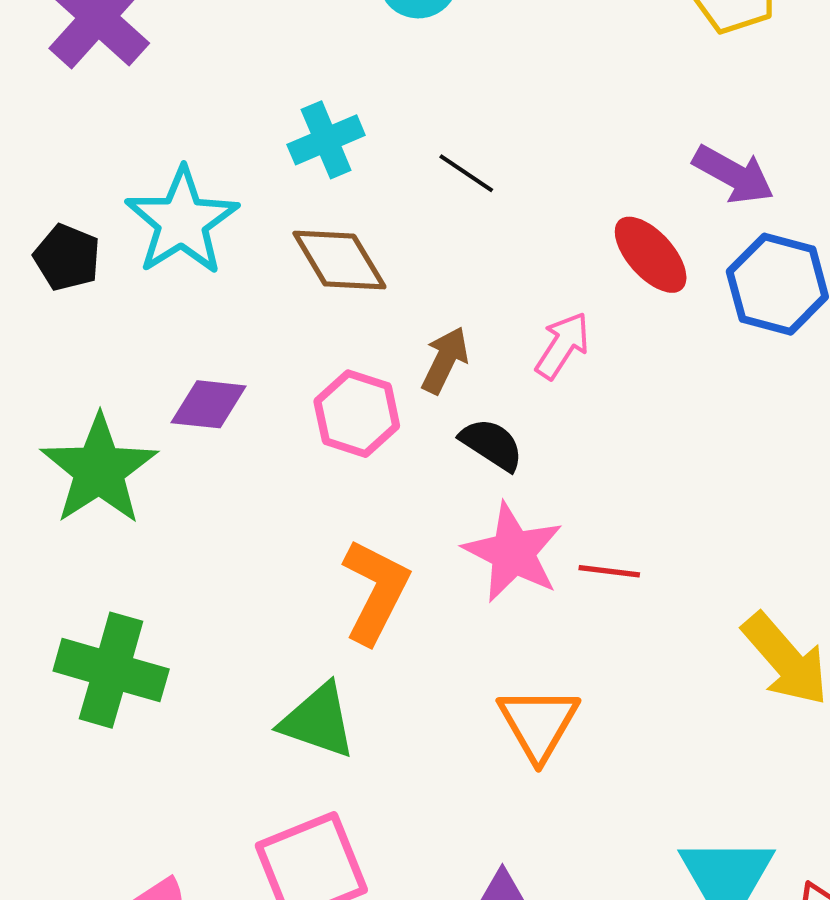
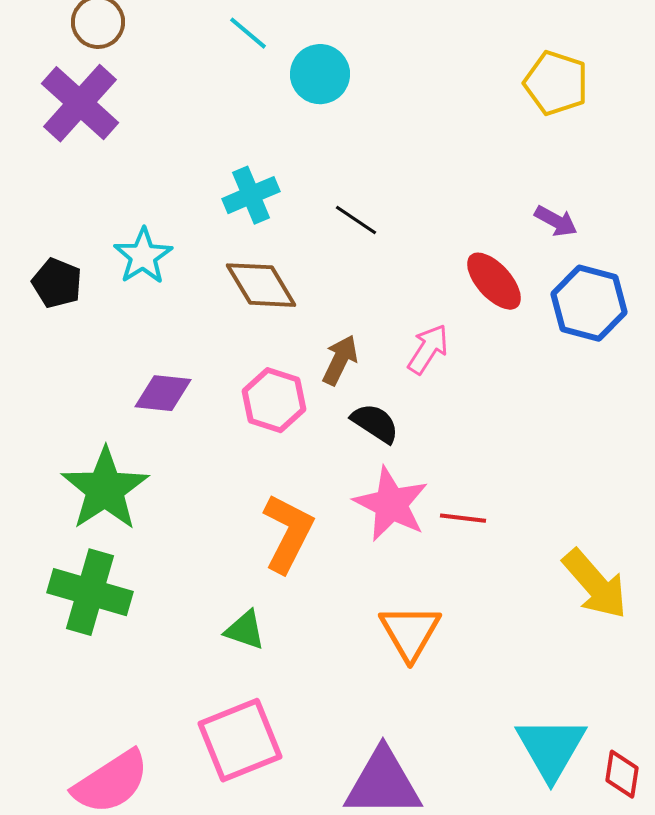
purple arrow: (733, 175) -> (556, 221), size x0.7
cyan star: (182, 221) -> (143, 256), size x0.7
green star: (99, 470) -> (105, 489), moved
green triangle: (318, 721) -> (245, 630), size x0.7

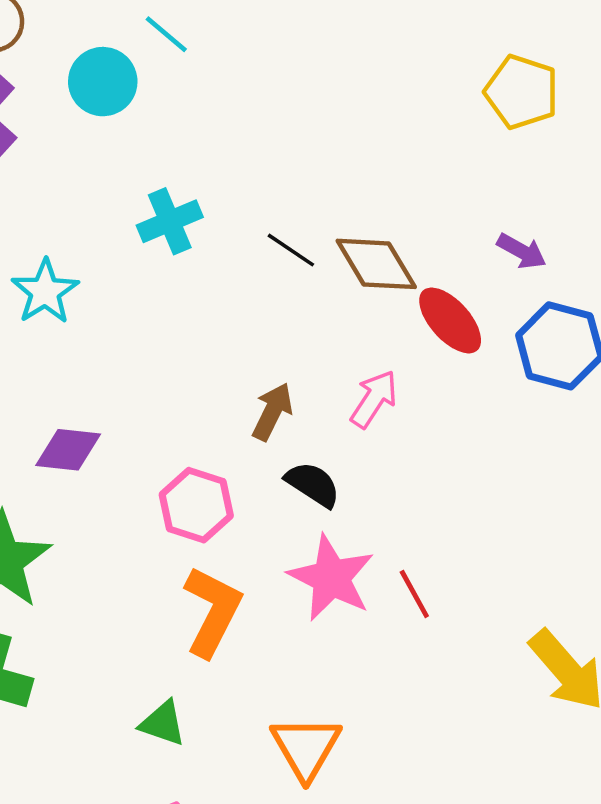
cyan circle: (320, 74) -> (103, 82), moved
brown diamond: (261, 285) -> (376, 264), moved
pink hexagon: (274, 400) -> (196, 505), moved
red line: (463, 518) -> (414, 594), turned 54
orange triangle: (410, 632) -> (306, 747), moved

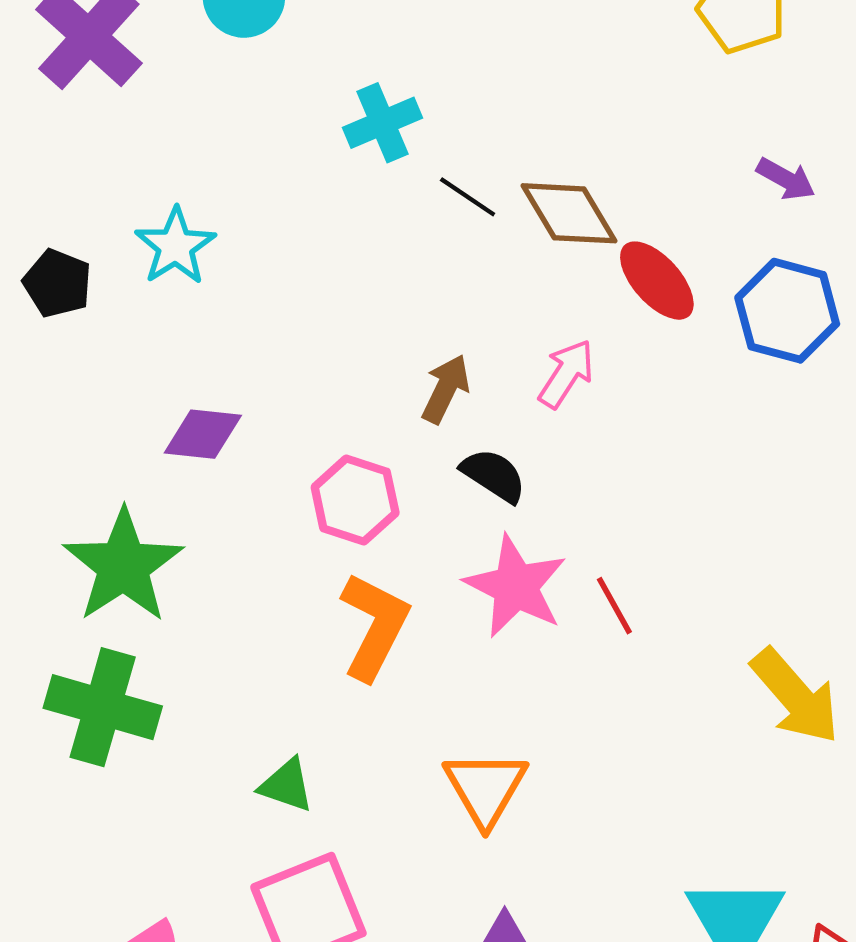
cyan cross: (170, 221) -> (383, 123), moved
purple arrow: (522, 251) -> (786, 179), moved
green triangle: (163, 723) -> (286, 785), moved

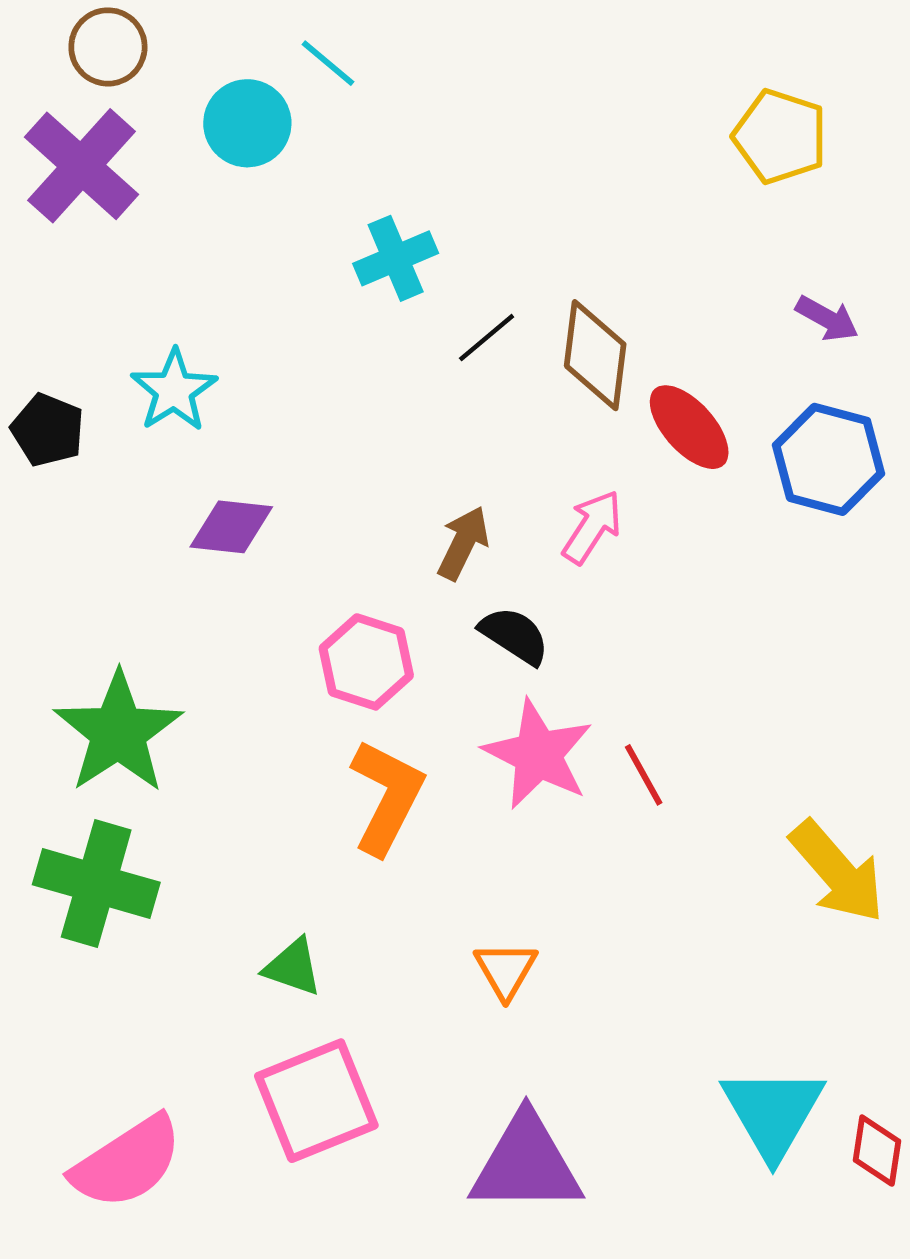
black line: (468, 197) -> (487, 338), turned -74
brown diamond: (569, 213) -> (595, 355), turned 38
purple diamond: (203, 434) -> (231, 527), moved
orange triangle: (485, 788) -> (506, 970), size x0.7

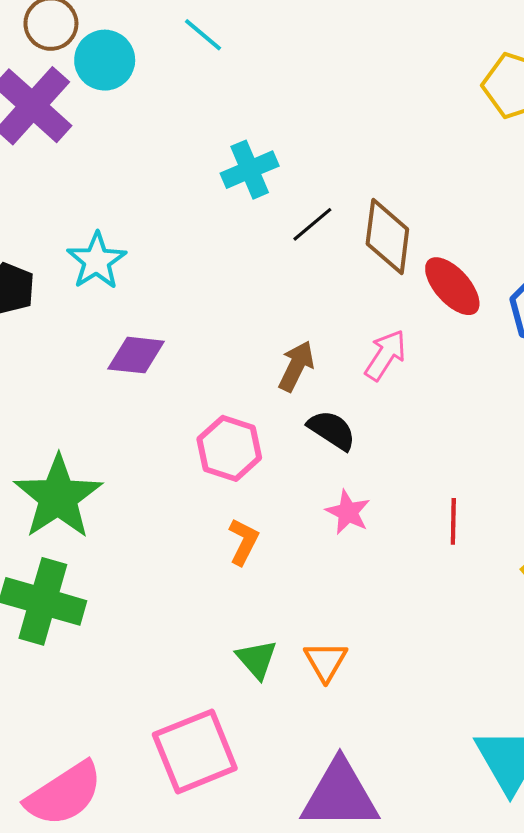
cyan circle: (247, 123) -> (105, 60), moved
pink star: (538, 754) -> (348, 512), size x0.6
red line: (644, 775) -> (453, 521), moved, turned 30
orange L-shape: (387, 797) -> (244, 542), size x0.6
green triangle: (293, 967) -> (257, 659), moved, turned 30

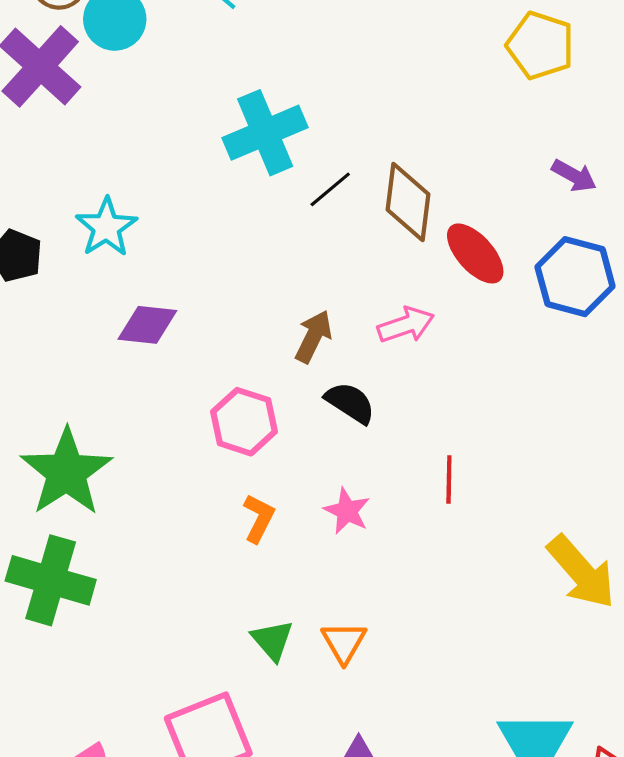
cyan cross: (250, 170) -> (265, 133), size x1.4
pink arrow: (385, 355) -> (406, 325), turned 38
pink star: (348, 512) -> (347, 511), moved
red line: (453, 521) -> (449, 479), moved

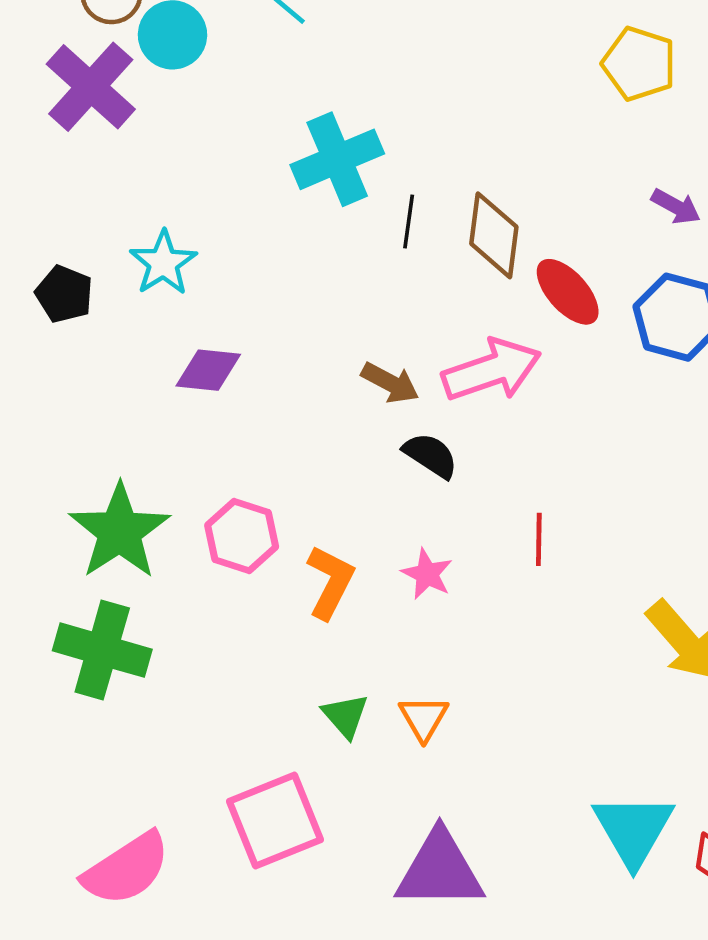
black line: (330, 189) -> (409, 221), turned -42
pink arrow: (406, 325) -> (492, 370), size x1.6
brown arrow: (313, 337) -> (390, 383), turned 92
pink hexagon: (244, 422) -> (242, 536), moved
orange L-shape: (259, 518) -> (330, 582), size x1.4

